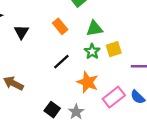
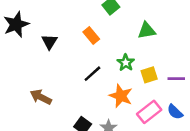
green triangle: (94, 29) -> (147, 31), moved
yellow square: (114, 49) -> (149, 75), moved

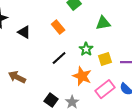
black triangle: (49, 42) -> (24, 32), turned -32

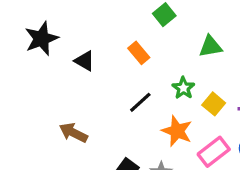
yellow square: (105, 59) -> (214, 104), turned -32

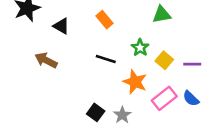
black line: (140, 102) -> (106, 59), turned 60
brown arrow: (73, 133) -> (46, 60), moved

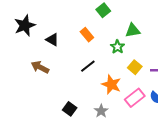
green star: (140, 48) -> (117, 47), moved
black line: (106, 59) -> (88, 66), turned -56
black square: (96, 112) -> (70, 109), moved

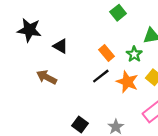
black star: (25, 25) -> (29, 30), turned 30
orange rectangle: (87, 35) -> (107, 53), moved
orange star: (111, 84) -> (127, 82), moved

